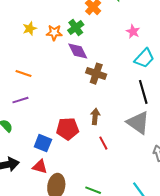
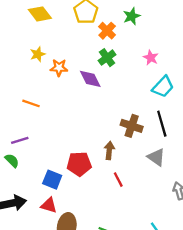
green cross: (76, 27) -> (107, 58), moved
orange star: (54, 33) -> (59, 68), moved
brown cross: (96, 74) -> (132, 126), moved
purple line: (20, 100) -> (20, 140), moved
gray triangle: (138, 123) -> (156, 157), size x0.7

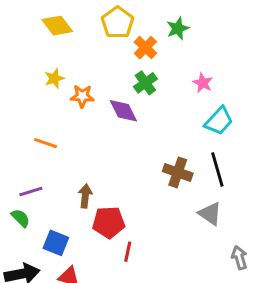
brown arrow: (109, 150) -> (85, 196), moved
blue square: (52, 180) -> (56, 243), moved
red line: (118, 180) -> (128, 252), moved, turned 40

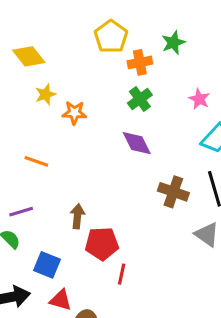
yellow diamond: (57, 26) -> (29, 56), moved
orange cross: (145, 48) -> (140, 62), turned 35
purple diamond: (123, 111) -> (137, 143), moved

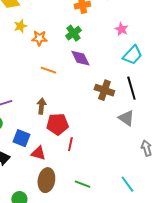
green cross: (140, 99) -> (73, 33), moved
orange line: (36, 161) -> (48, 70), moved
red triangle: (61, 300) -> (38, 153), moved

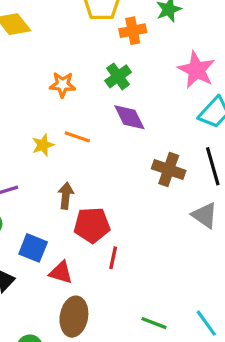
yellow star: (20, 26) -> (43, 145), moved
pink star: (121, 29) -> (196, 70), size x1.6
green line: (82, 184) -> (154, 323), moved

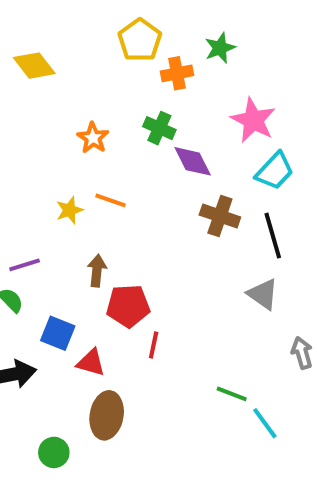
green cross: (118, 76) -> (159, 128), turned -30
orange star: (62, 85) -> (93, 138), turned 30
purple diamond: (129, 117) -> (193, 161), moved
brown cross: (169, 170) -> (220, 216), moved
green line: (154, 323) -> (232, 394), moved

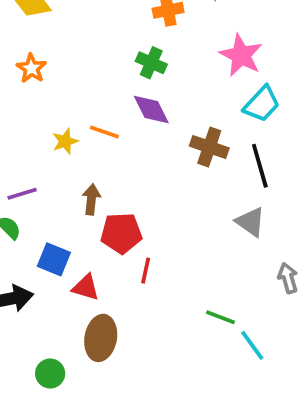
orange star: (93, 138) -> (31, 68), moved
purple diamond: (193, 161) -> (151, 110), moved

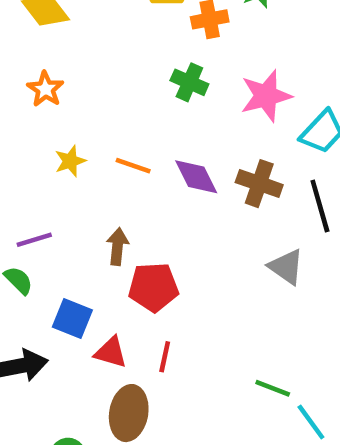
pink star: (241, 55) -> (266, 96), moved, turned 30
purple diamond: (151, 110) -> (196, 177), moved
yellow star: (65, 141) -> (70, 161), moved
gray triangle: (250, 222) -> (286, 267), moved
red line: (146, 271) -> (165, 357), moved

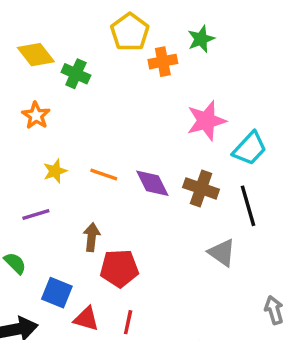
green cross: (189, 82) -> (76, 74), moved
purple line: (34, 240) -> (36, 215), moved

